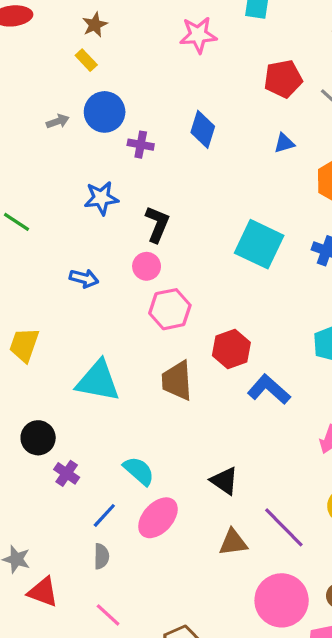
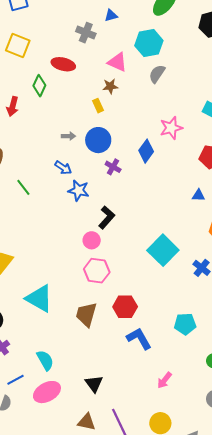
pink star: (198, 35) -> (171, 128), moved, turned -30
blue diamond: (203, 129) -> (146, 151), moved
blue arrow: (84, 278) -> (63, 168), moved

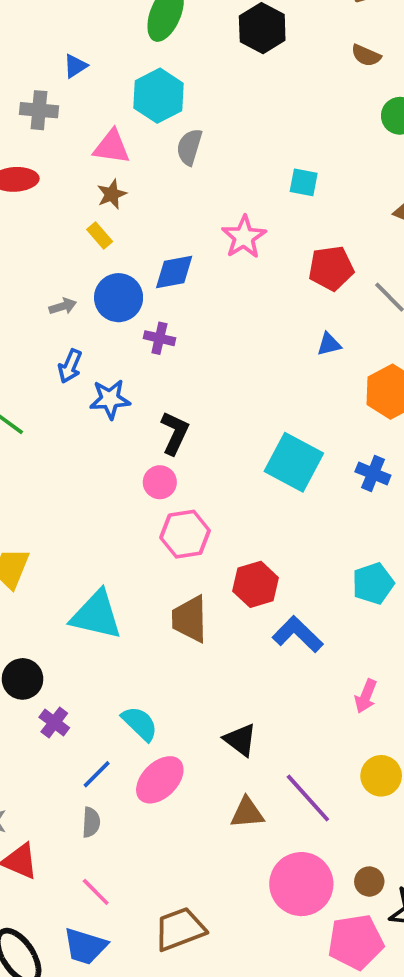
blue diamond: (146, 151) -> (174, 272), moved, turned 60
blue arrow: (63, 168) -> (70, 366), turned 96

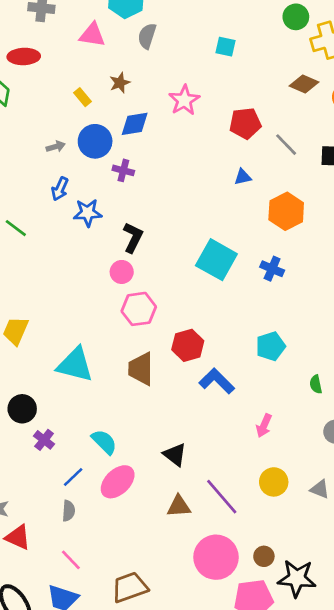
cyan square: (304, 182) -> (225, 47), moved
brown star: (112, 194) -> (120, 83), moved

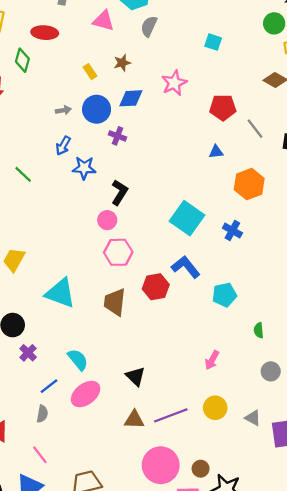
blue L-shape: (217, 381) -> (186, 267), moved
purple line: (222, 497) -> (171, 415), turned -76

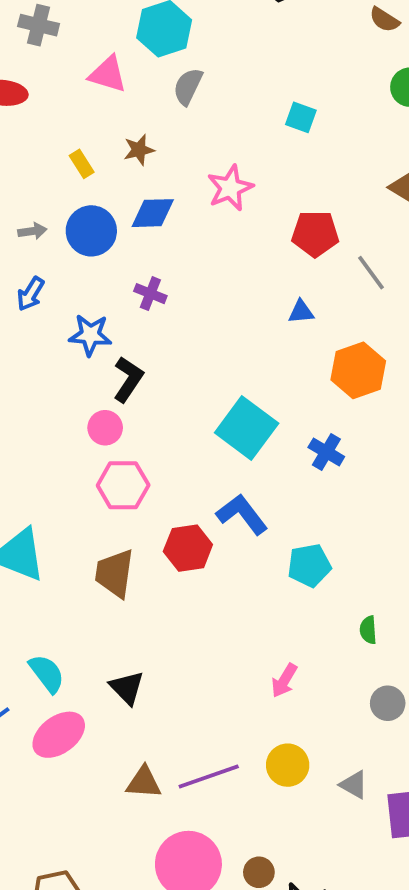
purple cross: (117, 136) -> (150, 294), moved
blue star: (84, 168) -> (90, 335), moved
black triangle: (135, 376) -> (127, 688), moved

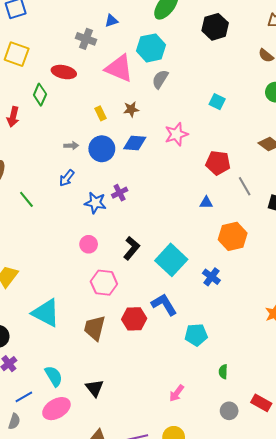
pink triangle: (108, 74) -> (119, 68), size x1.4
purple cross: (150, 294) -> (120, 193), moved, turned 35
black L-shape: (128, 379) -> (132, 248), moved
pink circle: (105, 428) -> (89, 244), moved

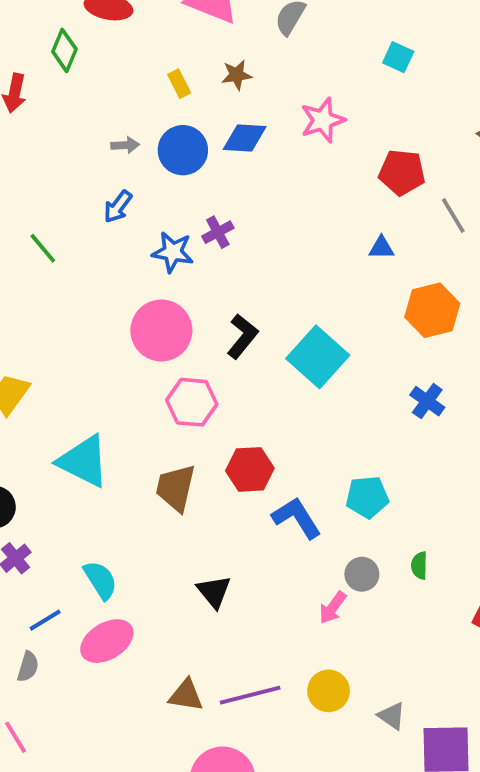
pink circle: (89, 244) -> (161, 330), size x1.8
blue cross: (211, 277) -> (427, 401), moved
blue L-shape: (164, 304) -> (297, 518), moved
black triangle: (95, 388) -> (214, 592), moved
gray circle: (229, 411) -> (362, 574), moved

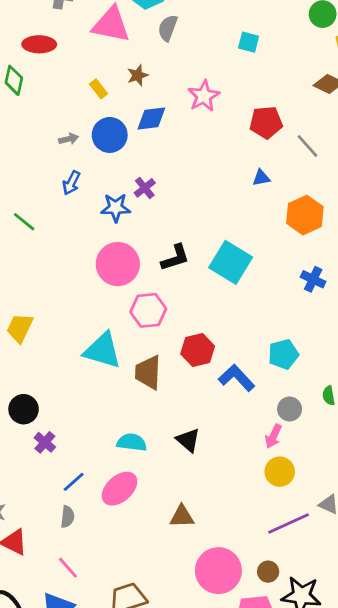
black L-shape: (242, 336) -> (175, 258), turned 44
cyan triangle: (84, 461) -> (103, 350), moved
cyan semicircle: (100, 580) -> (132, 442), moved, turned -40
yellow circle: (329, 691) -> (280, 472), moved
purple line: (250, 695) -> (288, 523), moved

